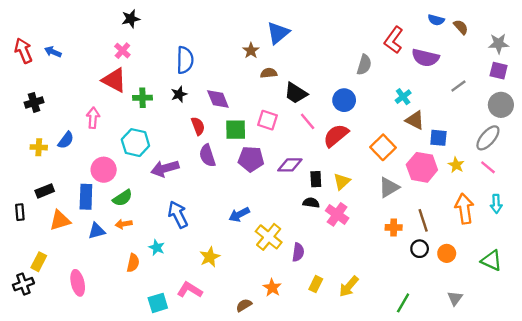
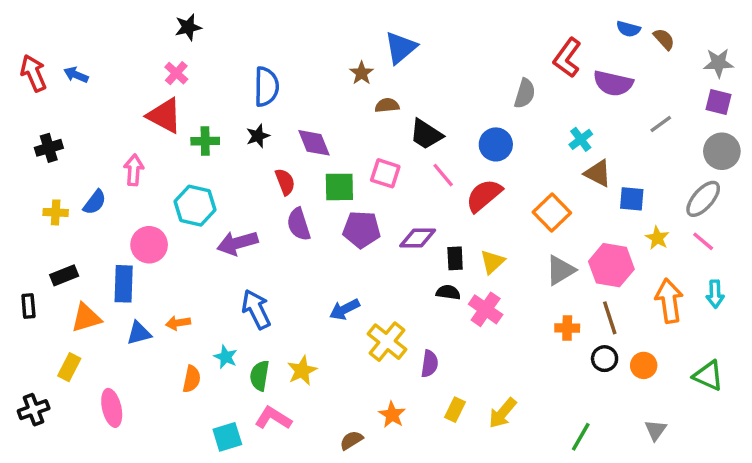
pink hexagon: (422, 167) -> (611, 265), moved
green semicircle: (122, 198) -> (260, 376), moved, turned 132
yellow rectangle: (39, 262) -> (69, 367), moved

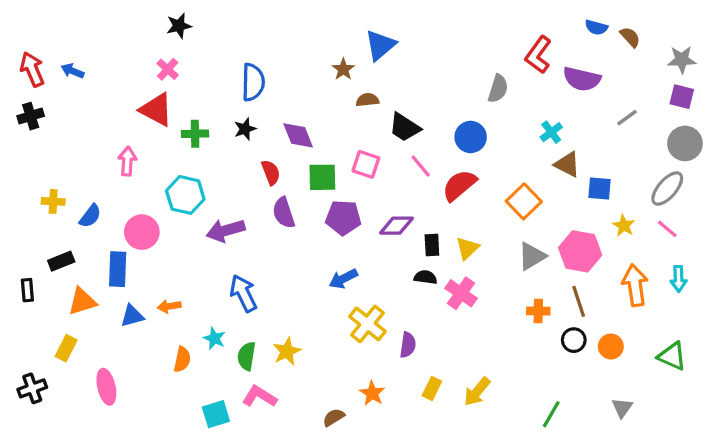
black cross: (49, 148) -> (31, 116), moved
blue semicircle: (95, 202) -> (90, 216), moved
blue arrow: (345, 309) -> (343, 279), moved

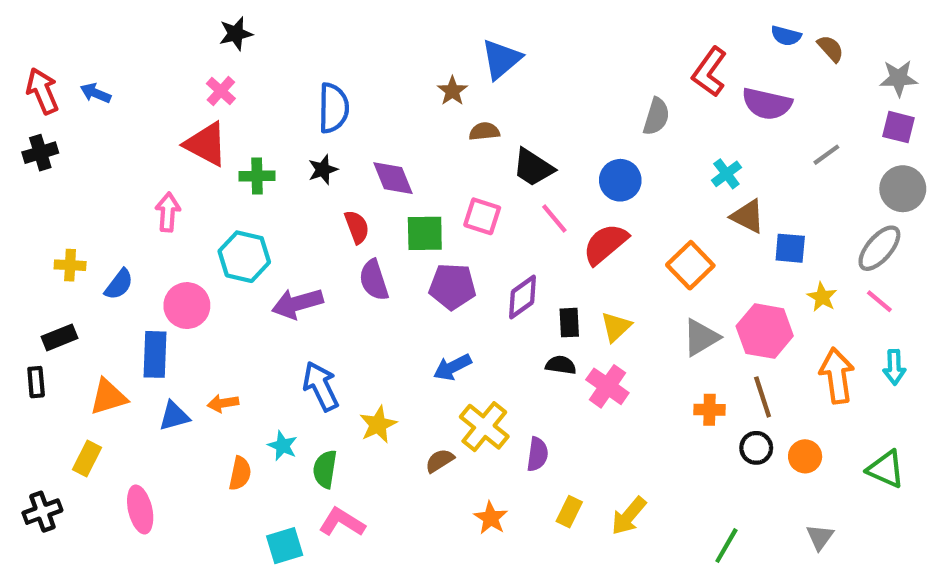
purple diamond: (396, 226) -> (523, 297), turned -36
black rectangle: (61, 261) -> (59, 337), moved
yellow star: (287, 351) -> (378, 425), moved
brown semicircle: (334, 417) -> (440, 461), moved

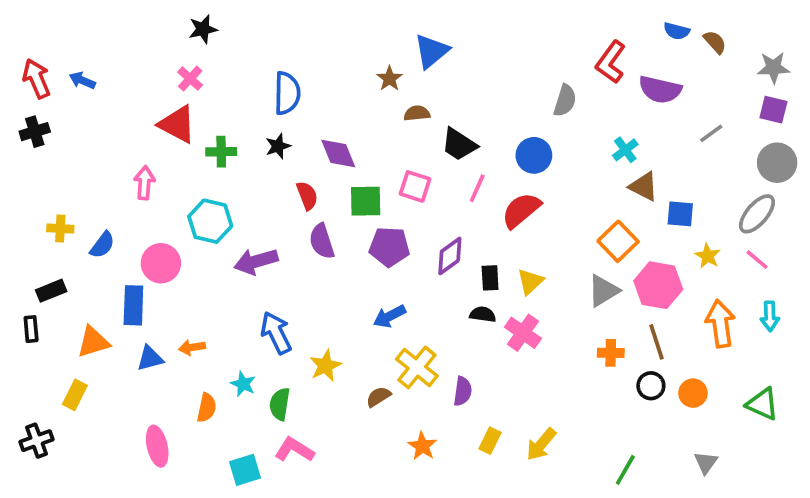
pink line: (554, 218) -> (477, 188), turned 64
orange square: (690, 265) -> (618, 241), moved
pink ellipse: (140, 509) -> (157, 446), moved

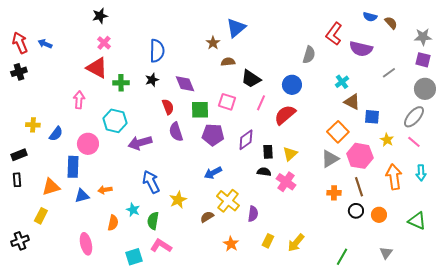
black star: (203, 29) -> (100, 16), moved
black rectangle: (51, 291) -> (19, 155), moved

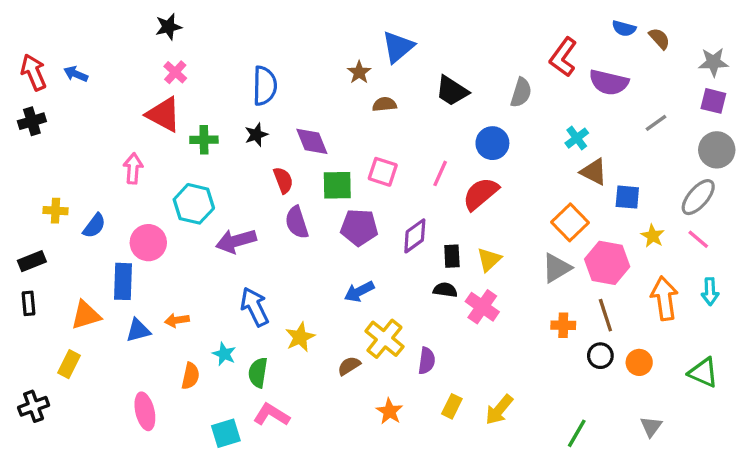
black trapezoid: (251, 79) -> (452, 91), moved

